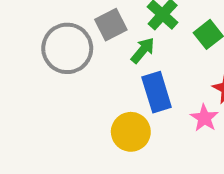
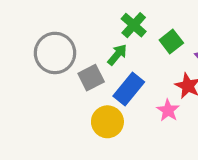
gray square: (111, 25) -> (91, 78), moved
blue rectangle: (157, 92) -> (129, 89), turned 56

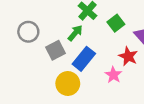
gray circle: (55, 53) -> (28, 32), size x0.7

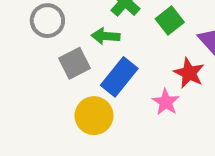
gray circle: (28, 32) -> (47, 21), moved
green arrow: (75, 33) -> (106, 36), turned -126

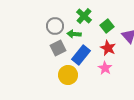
gray circle: (47, 21) -> (55, 26), moved
red star: (189, 73) -> (108, 48), moved

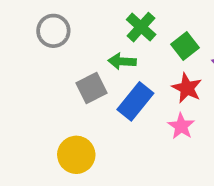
gray circle: (55, 26) -> (53, 31), moved
yellow circle: (68, 75) -> (76, 155), moved

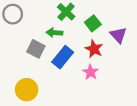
gray square: (92, 88) -> (36, 49), turned -36

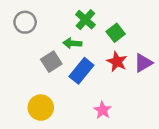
purple triangle: (118, 35) -> (143, 63), moved, turned 42
gray square: (36, 49) -> (51, 62), turned 30
pink star: (90, 72) -> (102, 110), moved

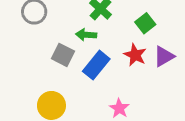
green square: (116, 33) -> (145, 23), moved
gray square: (51, 62) -> (63, 55), turned -30

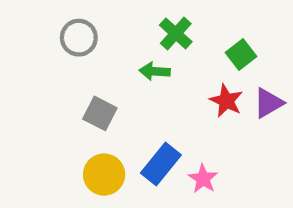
gray square: (63, 55) -> (100, 113), moved
blue rectangle: (96, 65) -> (161, 164), moved

